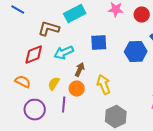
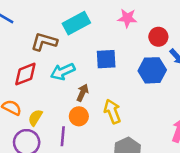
red circle: (142, 15) -> (158, 37), moved
yellow semicircle: (54, 84) -> (35, 118), moved

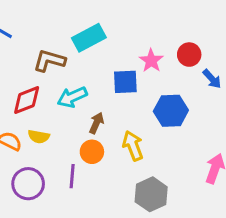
pink star: (127, 18) -> (151, 61), moved, turned 30
blue hexagon: (152, 70) -> (171, 111), moved
yellow semicircle: (35, 118) -> (39, 137), moved, turned -112

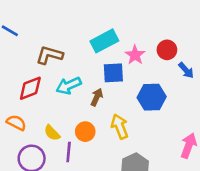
cyan rectangle: (89, 38) -> (104, 41), moved
brown arrow: (96, 123) -> (97, 97), moved
yellow semicircle: (39, 137) -> (52, 133), moved, turned 36

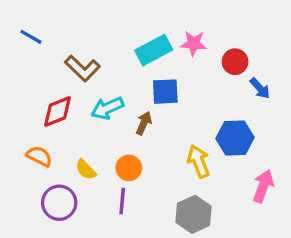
brown L-shape: (49, 55) -> (82, 68), turned -152
pink star: (135, 55) -> (194, 43), moved, turned -30
blue hexagon: (152, 97) -> (235, 138), moved
yellow arrow: (120, 126) -> (199, 161), moved
purple line: (69, 152) -> (122, 201), moved

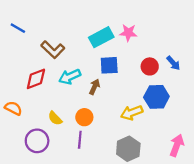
red circle: (235, 62) -> (150, 66), moved
orange semicircle: (39, 156) -> (13, 108), moved
yellow arrow: (199, 161) -> (132, 113), turned -90
pink arrow: (263, 186) -> (177, 145), moved

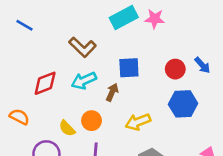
pink star: (128, 33) -> (155, 19), moved
cyan rectangle: (101, 37) -> (124, 18), moved
brown L-shape: (53, 50) -> (82, 47), moved
yellow arrow: (132, 113) -> (138, 122), moved
orange circle: (84, 117) -> (92, 121), moved

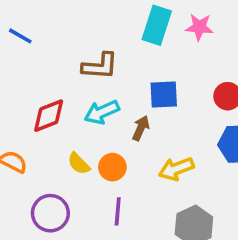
cyan rectangle: (124, 18) -> (157, 25), turned -44
brown L-shape: (82, 47) -> (100, 66), turned -40
yellow semicircle: (67, 128) -> (79, 164), moved

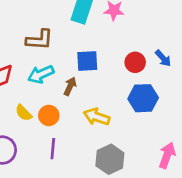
yellow arrow: (176, 169) -> (97, 117), turned 40

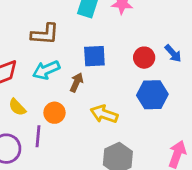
yellow semicircle: (24, 113) -> (17, 107), moved
purple line: (53, 149) -> (38, 136), moved

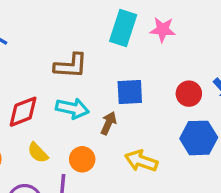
cyan arrow: (46, 70) -> (72, 108), turned -144

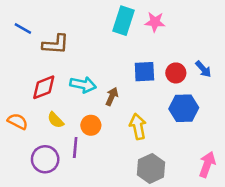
brown L-shape: (71, 66) -> (56, 44), moved
blue square: (130, 92) -> (144, 72), moved
yellow arrow: (141, 161) -> (138, 127), turned 60

